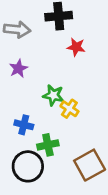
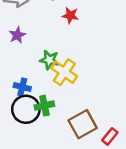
yellow cross: (69, 109) -> (64, 72), size x1.5
black circle: (28, 166) -> (26, 109), moved

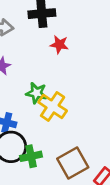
green cross: (44, 106) -> (31, 156), moved

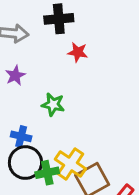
yellow cross: (53, 106) -> (70, 164), moved

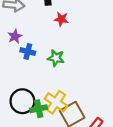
green star: (53, 104) -> (56, 58), moved
blue cross: (21, 136) -> (28, 52), moved

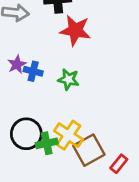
red star: (61, 19) -> (75, 30), size x1.6
purple star: (15, 36) -> (17, 64), moved

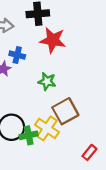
blue cross: (33, 71) -> (17, 55), moved
brown square: (89, 150) -> (65, 111), moved

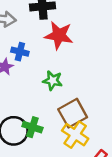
yellow cross: (47, 128) -> (75, 135), moved
green cross: (29, 135) -> (32, 127), moved, turned 30

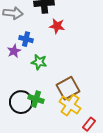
red star: (59, 35) -> (57, 26), size x0.7
green star: (53, 81) -> (39, 62), moved

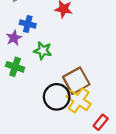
green cross: (36, 99) -> (15, 67), moved
black circle: (21, 102) -> (57, 97), moved

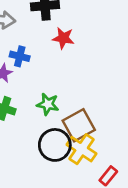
green star: (43, 51) -> (48, 104), moved

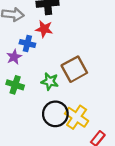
red star: (63, 38) -> (44, 29), moved
brown square: (79, 125) -> (74, 69), moved

